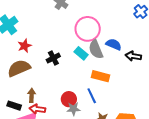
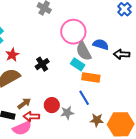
cyan rectangle: (81, 53) -> (78, 64), moved
brown arrow: (32, 95) -> (24, 103), turned 56
red circle: (69, 99) -> (52, 105), moved

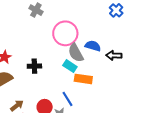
black cross: (42, 64) -> (34, 66), turned 32
blue line: (84, 98) -> (68, 99), moved

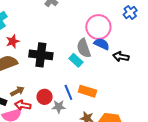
pink circle: (65, 33) -> (98, 27), moved
black cross: (34, 66) -> (41, 55), size x1.6
orange rectangle: (83, 79) -> (87, 91), moved

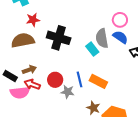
pink circle: (98, 27) -> (120, 20), size x0.6

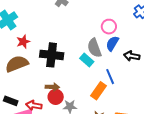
blue semicircle: (120, 37) -> (112, 43), turned -84
brown arrow: (29, 70) -> (52, 87), moved, turned 32
blue line: (79, 79) -> (110, 77), moved
orange rectangle: (98, 81) -> (98, 91), turned -72

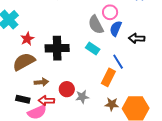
gray semicircle: (94, 48) -> (96, 25), moved
brown arrow: (52, 87) -> (41, 82), moved

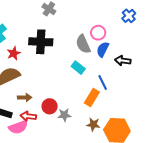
black cross: (57, 48) -> (41, 42), moved

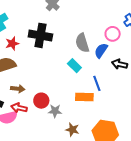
pink circle: (98, 33) -> (113, 34), moved
orange rectangle: (92, 98) -> (84, 97), turned 54
brown star: (93, 124) -> (72, 130), moved

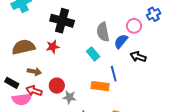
red star: (12, 44) -> (53, 47), moved

